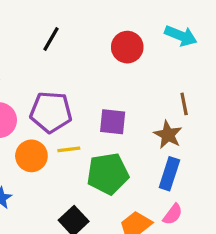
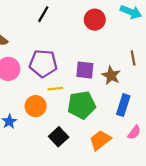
brown star: (168, 135) -> (111, 75), moved
orange circle: (31, 156) -> (36, 106), moved
pink semicircle: (173, 214) -> (134, 132), moved

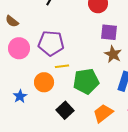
purple square: (85, 70) -> (109, 32), moved

